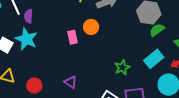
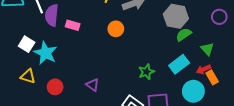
purple semicircle: (28, 16) -> (52, 15), size x1.5
pink rectangle: (73, 37) -> (73, 25), moved, turned -64
cyan star: (26, 39) -> (45, 53), moved

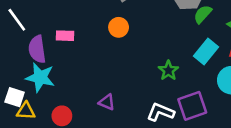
purple semicircle: (52, 15) -> (37, 49), moved
white square: (27, 44) -> (15, 97), moved

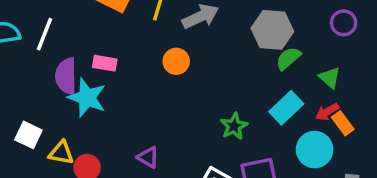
white line: (17, 20) -> (44, 34), turned 50
cyan star: (40, 77) -> (87, 98), moved
yellow triangle: (26, 111) -> (61, 153), moved

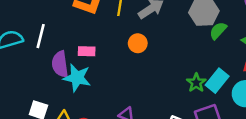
cyan rectangle: (286, 108) -> (217, 81), moved
green star: (234, 126) -> (196, 83), moved

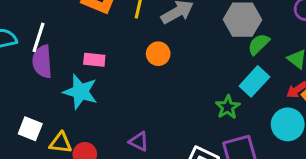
purple semicircle: (60, 64) -> (42, 62), moved
cyan rectangle: (217, 81) -> (254, 81), moved

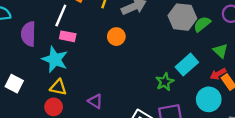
white line: (38, 37) -> (61, 15), moved
green semicircle: (259, 44) -> (202, 24), moved
yellow triangle: (61, 143) -> (58, 87), moved

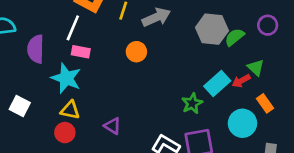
red arrow: (218, 74) -> (241, 81), moved

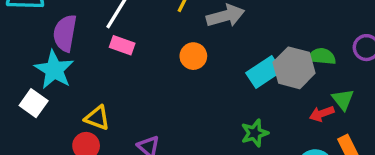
gray hexagon: (212, 29) -> (294, 68), moved
green semicircle: (235, 37) -> (322, 56), turned 36
cyan star: (66, 78) -> (54, 70), moved
cyan rectangle: (217, 83) -> (264, 72), moved

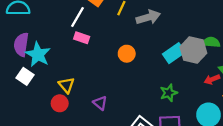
purple semicircle: (65, 33) -> (21, 44), moved
orange circle: (193, 56) -> (127, 54), moved
yellow triangle: (97, 118) -> (66, 85), turned 30

